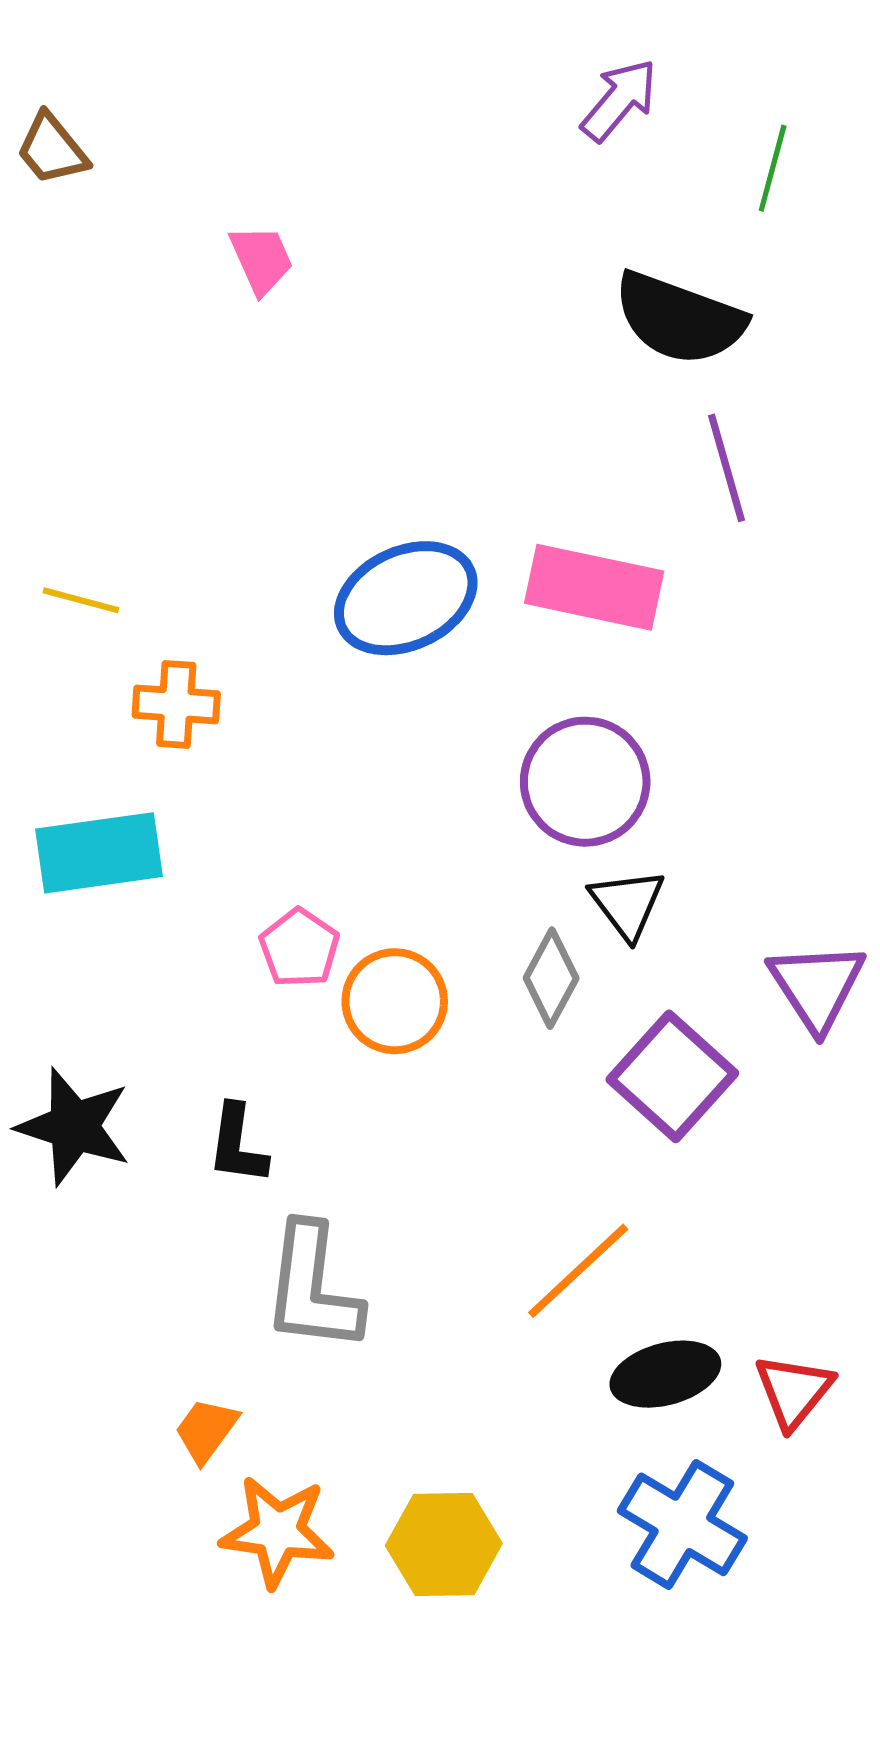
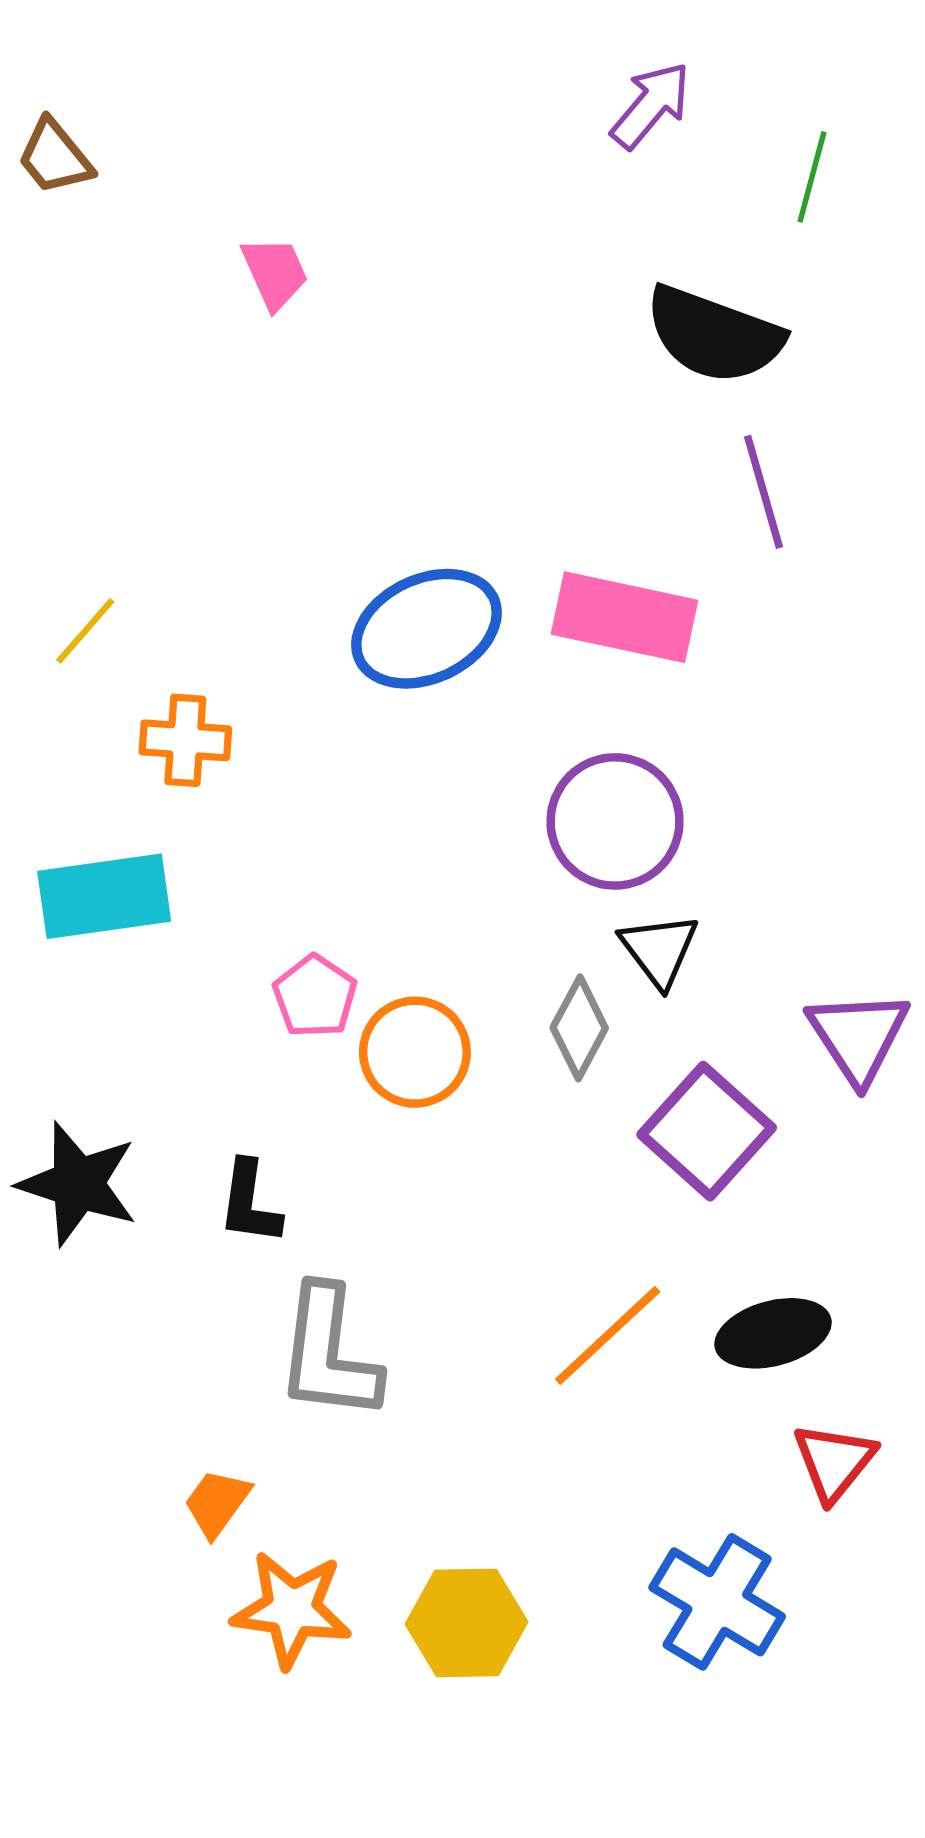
yellow line: (81, 600) -> (85, 631), turned -64
black ellipse: (665, 1374) -> (773, 1333), moved

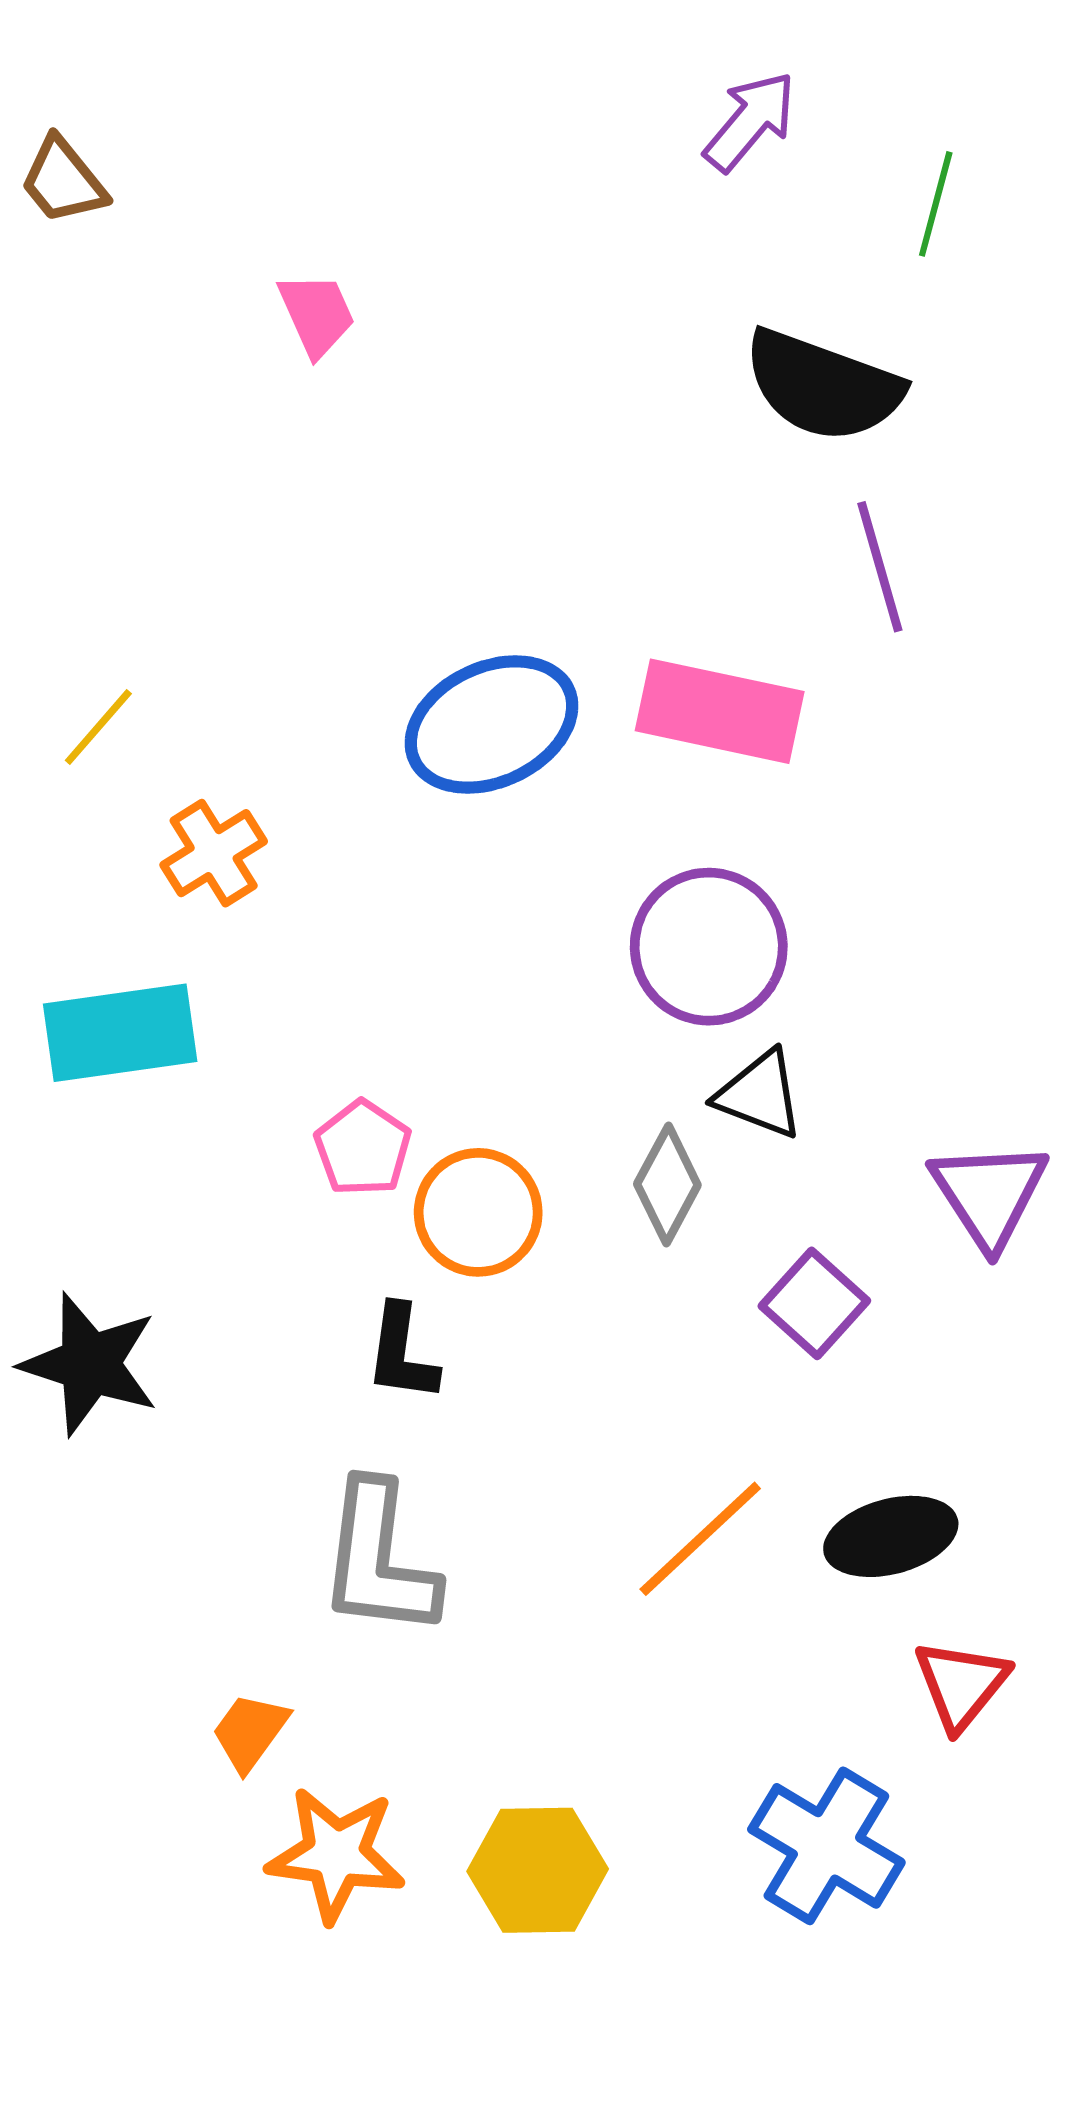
orange cross: (185, 740) -> (214, 853), turned -36
black triangle: (659, 950) -> (760, 1095), turned -32
purple square: (707, 1131) -> (814, 1303), size x0.7
black L-shape: (250, 1203) -> (402, 1353), moved

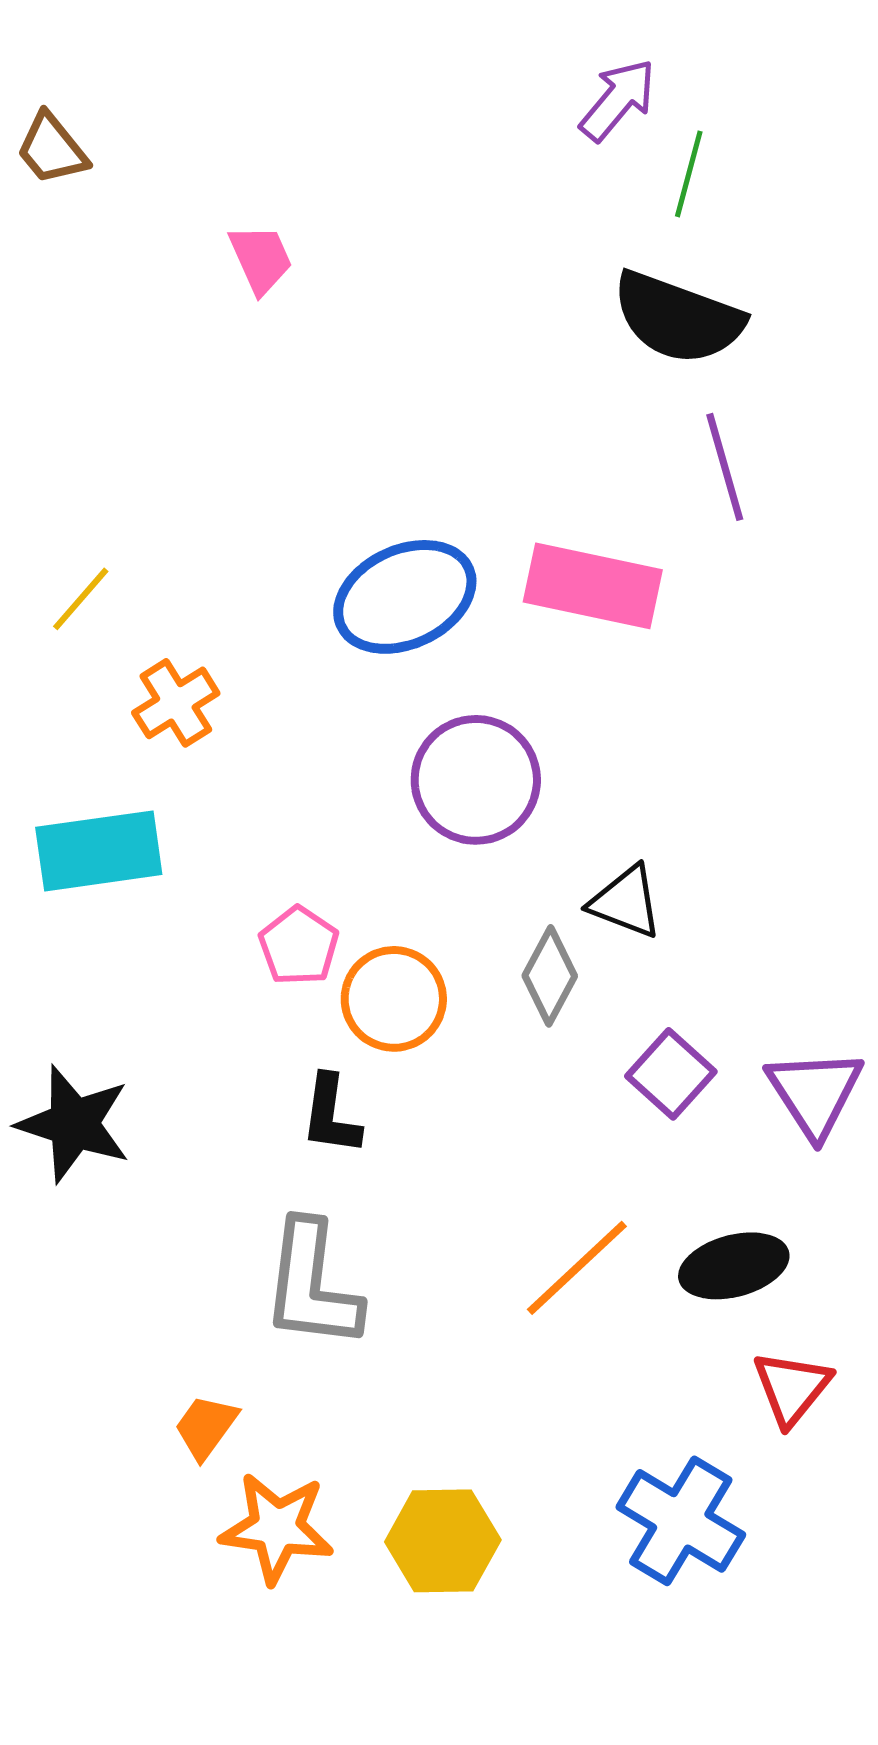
green line: (936, 204) -> (689, 174), moved
purple circle: (709, 947) -> (476, 780), moved
purple triangle: (989, 1194) -> (815, 1093), moved

